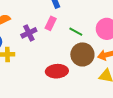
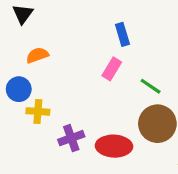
purple cross: (29, 33) -> (71, 138), moved

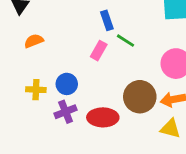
green line: (151, 86) -> (125, 41), moved
blue circle: (19, 89) -> (67, 84), moved

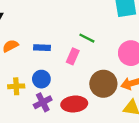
blue rectangle: (107, 20) -> (42, 48), moved, turned -63
pink rectangle: (99, 51) -> (73, 56), moved

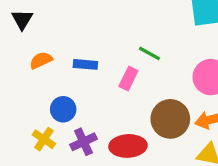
blue circle: (41, 79) -> (63, 109), moved
yellow cross: (16, 86) -> (44, 139), moved, turned 35

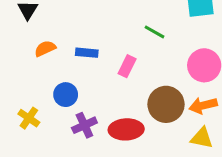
green line: (149, 53) -> (154, 32), moved
yellow cross: (44, 139) -> (29, 118), moved

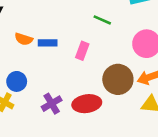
orange semicircle: (45, 49) -> (24, 39), moved, turned -132
blue circle: (66, 95) -> (17, 81), moved

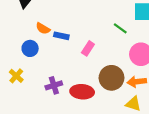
green line: (102, 20) -> (120, 28), moved
blue circle: (17, 81) -> (30, 48), moved

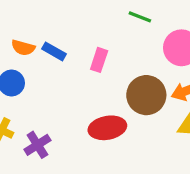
blue rectangle: (61, 36) -> (54, 51), turned 32
purple cross: (54, 85) -> (37, 145), moved

